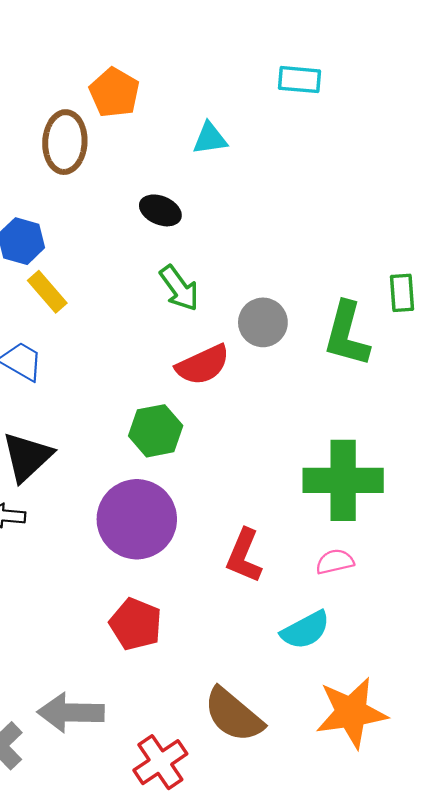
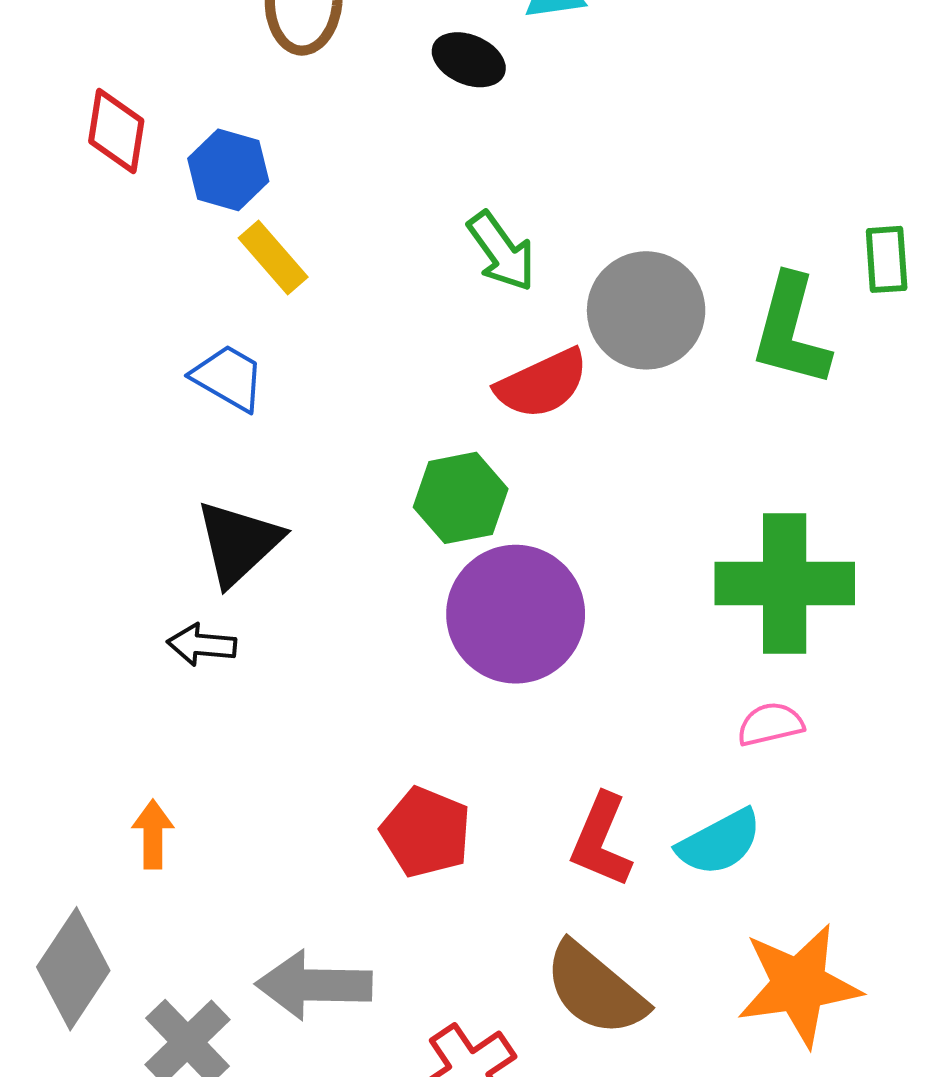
black ellipse: (160, 210) -> (469, 60), moved
gray circle: (263, 322) -> (646, 310), size x1.4
purple circle: (137, 519) -> (516, 614), moved
red L-shape: (244, 556) -> (601, 840), moved

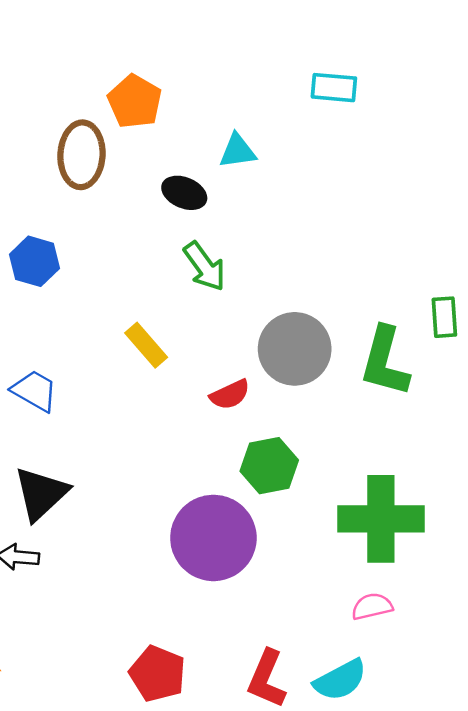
green arrow: (501, 251) -> (205, 266), moved
yellow rectangle: (273, 257) -> (146, 345), moved
red semicircle: (542, 384) -> (230, 395), size x0.7
green hexagon: (461, 498) -> (269, 466), moved

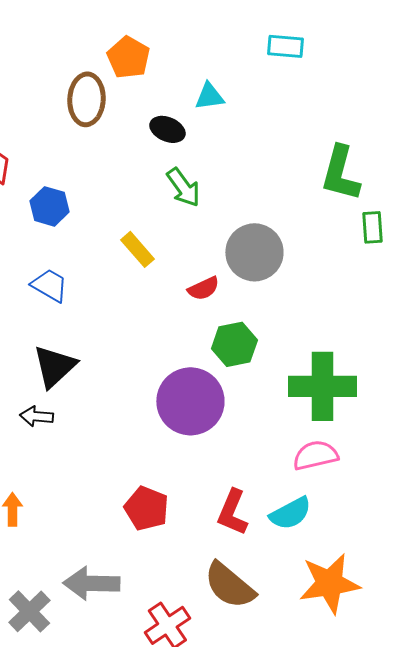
blue hexagon: (35, 261) -> (49, 206), moved
green L-shape: (385, 362) -> (340, 173), moved
pink semicircle: (372, 606) -> (315, 455), size x1.4

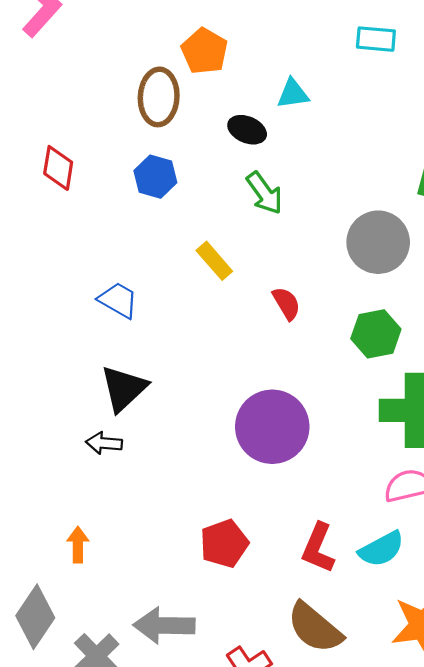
blue hexagon: (49, 206) -> (155, 177), moved
gray circle: (254, 252) -> (378, 242), moved
red semicircle: (203, 288) -> (286, 303), turned -96
green hexagon: (234, 344) -> (376, 334), moved
red pentagon: (146, 508) -> (224, 544), turned 30

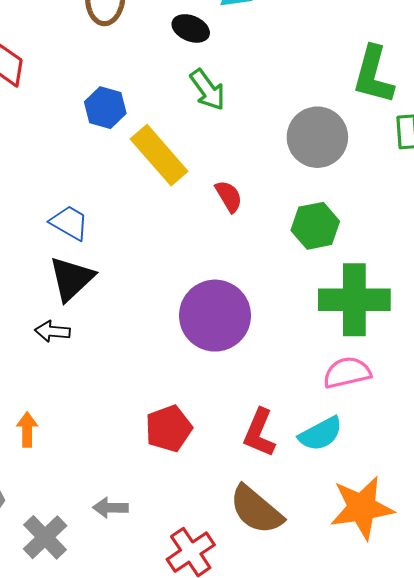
blue hexagon: (155, 177) -> (105, 108), moved
yellow rectangle: (214, 261) -> (159, 155), size x1.6
blue trapezoid: (118, 300) -> (69, 223), moved
gray arrow: (164, 625) -> (110, 508), size x0.6

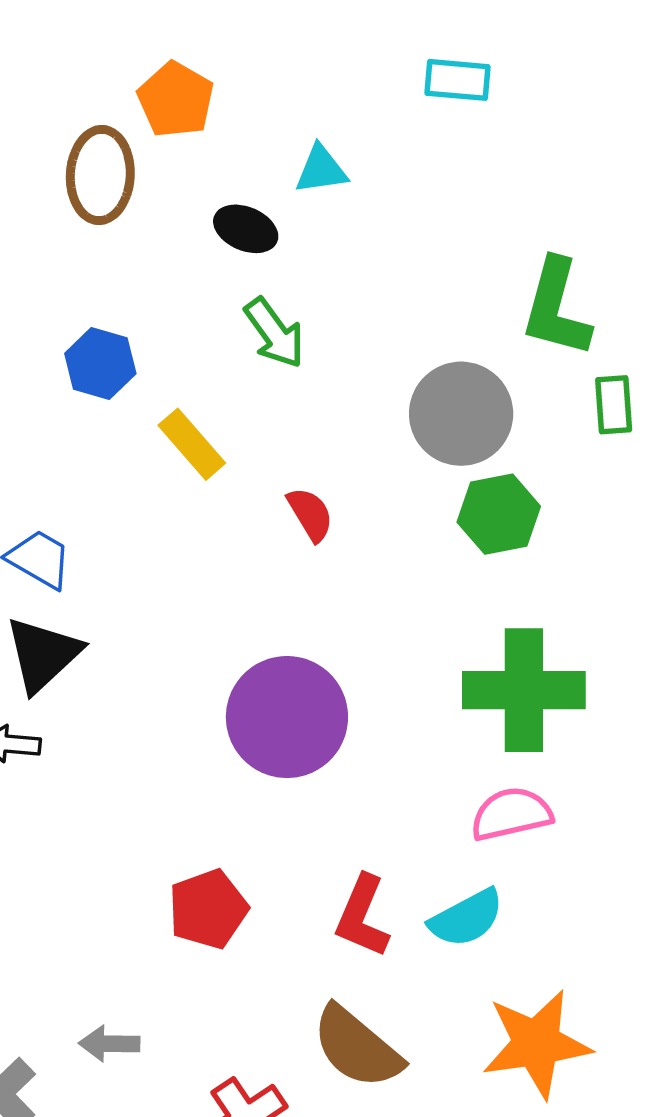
yellow rectangle: (159, 155) -> (192, 444), size x0.7
green hexagon: (315, 226) -> (499, 514), moved

